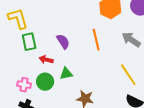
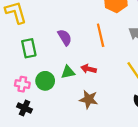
green rectangle: (29, 42) -> (29, 48), moved
red arrow: (46, 60) -> (89, 69), moved

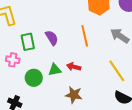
green rectangle: (29, 48) -> (28, 42), moved
pink cross: (22, 84) -> (13, 60), moved

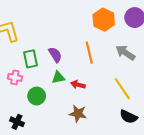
green triangle: (55, 70) -> (58, 77), moved

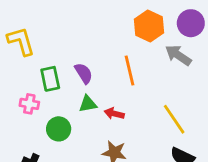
gray arrow: (125, 53) -> (178, 55), moved

